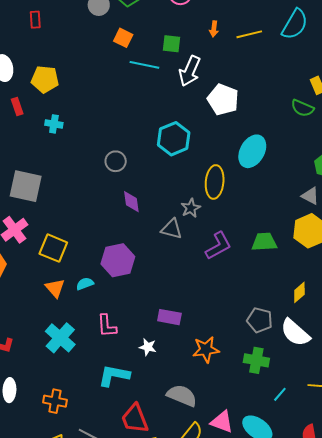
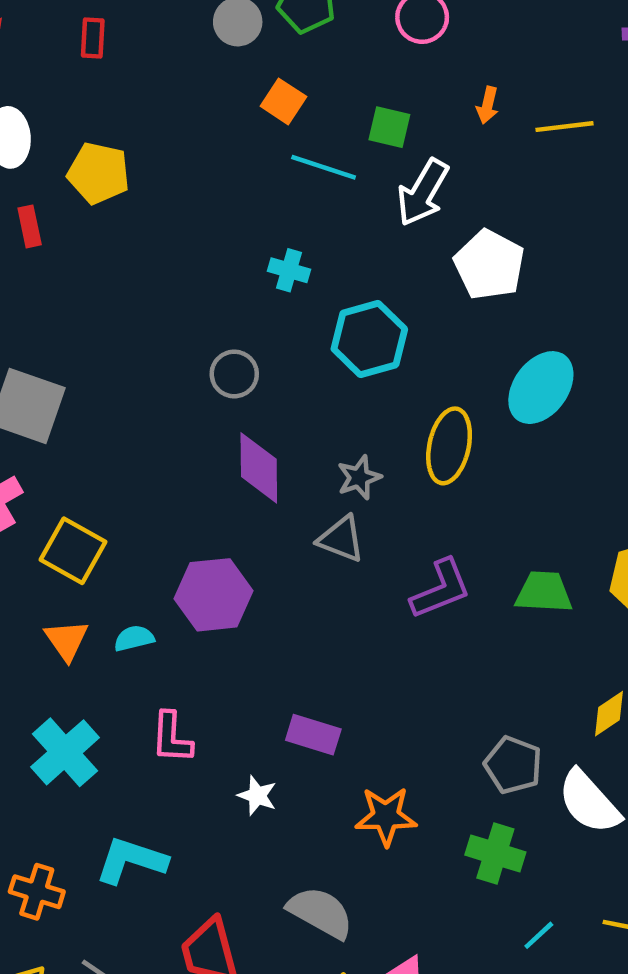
cyan cross: (54, 124) -> (289, 270), moved
purple diamond: (131, 202) -> (259, 468), size x1.4
gray star: (191, 208) -> (359, 477), moved
cyan L-shape: (114, 376) -> (131, 860), moved

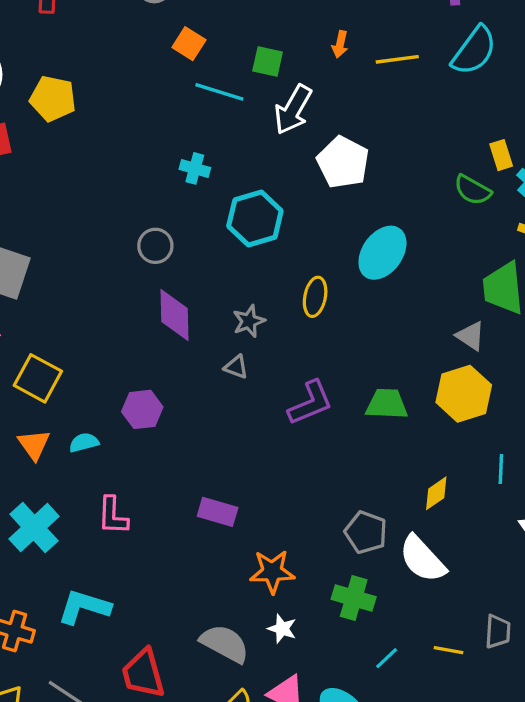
yellow ellipse: (449, 446) -> (315, 297), size x0.7
gray triangle: (341, 539) -> (236, 367), size x0.7
purple hexagon: (214, 595) -> (142, 409), size x0.7
white star: (257, 796) -> (282, 629), moved

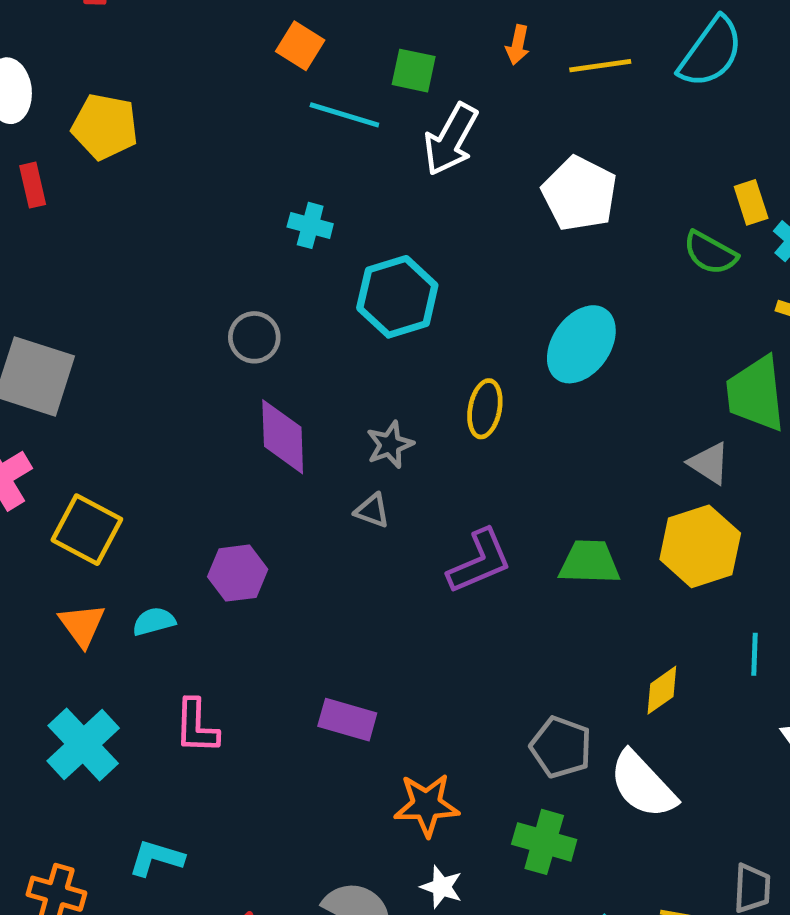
white pentagon: (343, 162) -> (579, 194), moved
cyan L-shape: (84, 607) -> (156, 858), size x0.7

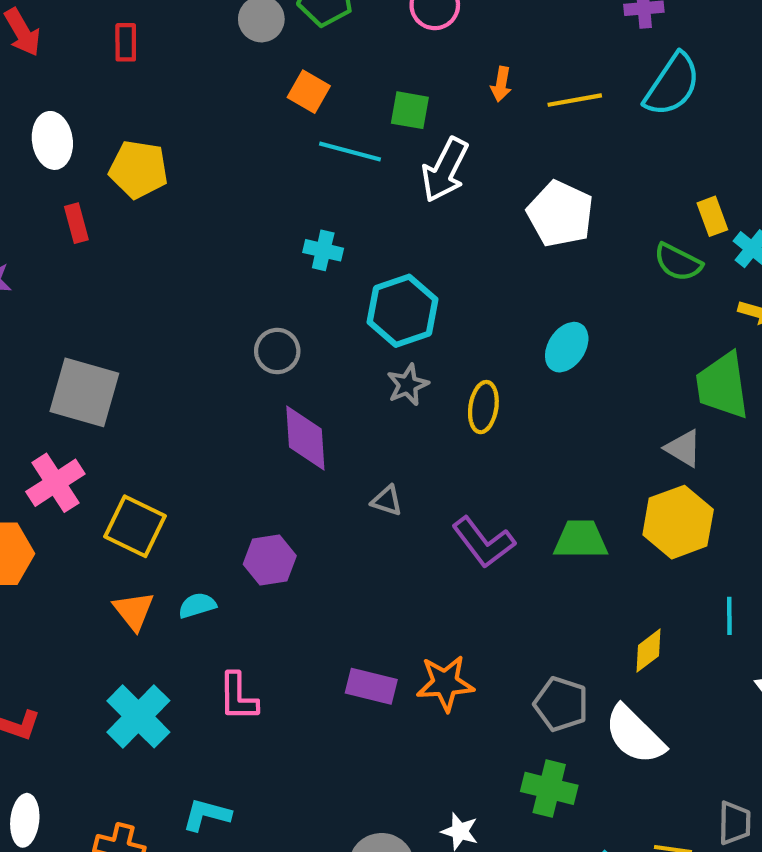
cyan ellipse: (581, 344) -> (567, 347), size x0.7
gray star: (390, 445) -> (408, 385), moved
purple L-shape: (480, 561) -> (483, 542), turned 78
orange star: (427, 805) -> (445, 683), moved

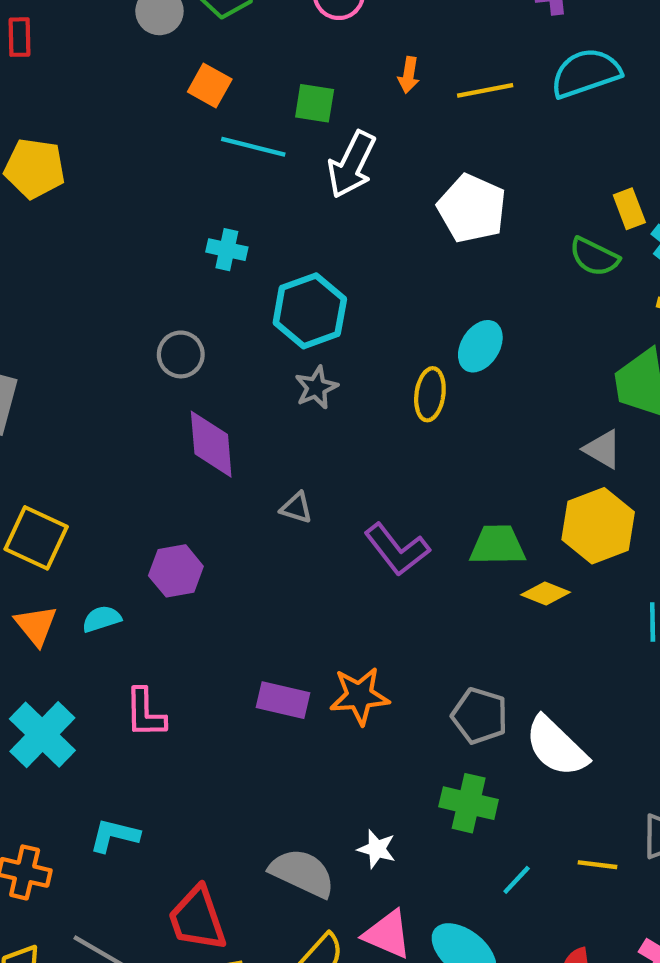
cyan semicircle: (672, 85) -> (586, 73), turned -142
yellow ellipse: (483, 407) -> (430, 394), moved
yellow diamond: (649, 651) -> (545, 593), moved, turned 60

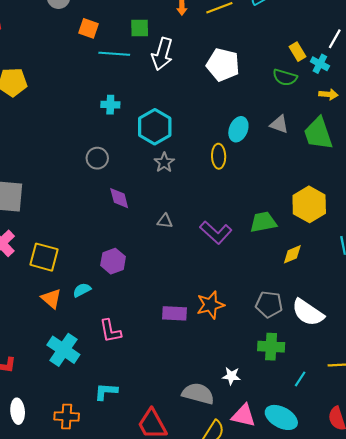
purple diamond: (211, 444) -> (119, 198), size x0.7
gray triangle: (603, 449) -> (279, 124), moved
yellow diamond: (545, 593) -> (292, 254), moved, turned -35

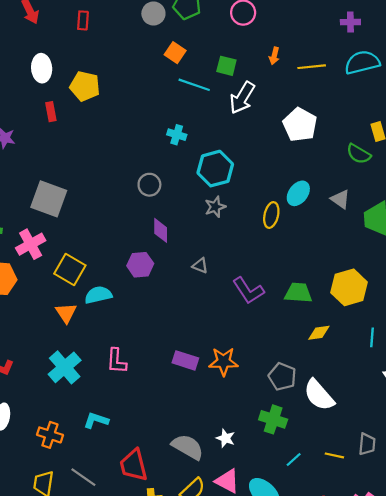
purple hexagon: (113, 261) -> (140, 265), moved
cyan semicircle: (82, 290) -> (98, 295), moved, size x1.4

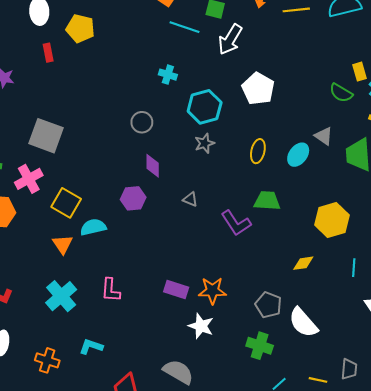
white pentagon: (300, 125) -> (258, 89), moved
cyan ellipse: (298, 193) -> (298, 155), moved
green trapezoid: (298, 293) -> (267, 201), moved
white star: (226, 438) -> (201, 326), moved, size x1.4

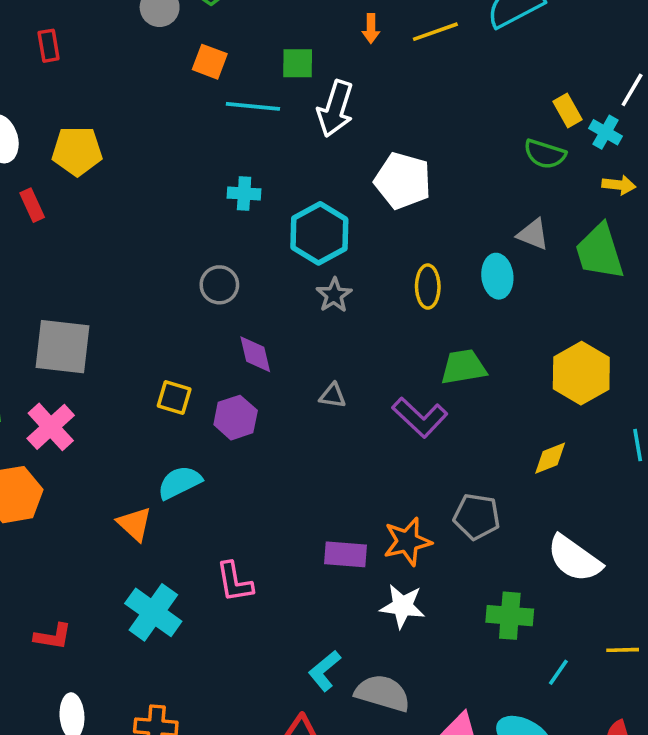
cyan ellipse: (298, 155) -> (497, 276), turned -30
yellow square: (66, 203) -> (174, 397), moved, size x0.7
gray pentagon: (268, 305) -> (477, 517), moved
cyan L-shape: (91, 347) -> (325, 671), moved, turned -45

